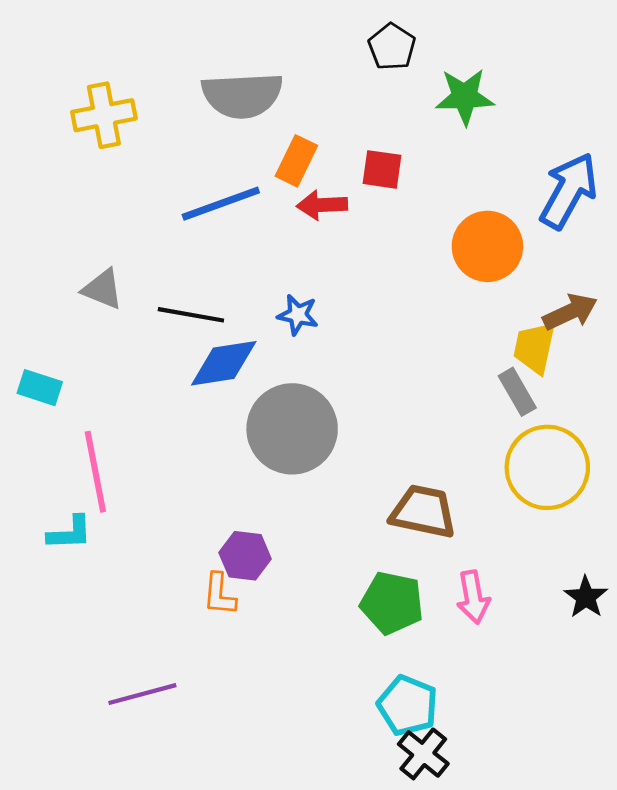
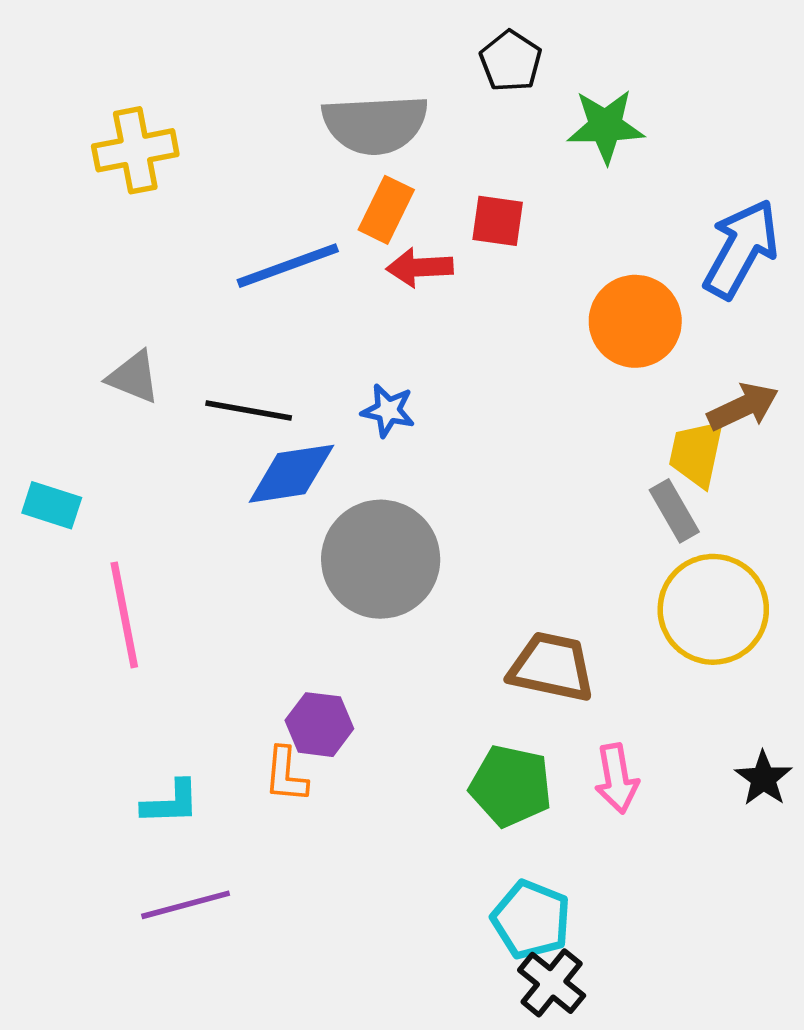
gray semicircle: (242, 95) -> (375, 124), moved
cyan L-shape: (70, 533) -> (171, 803), moved

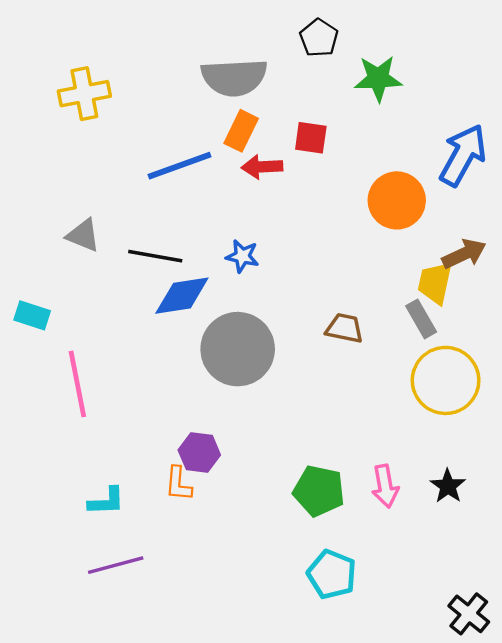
brown trapezoid: (552, 667) -> (344, 328), moved, size x0.7
black star: (763, 778) -> (448, 486), moved
black cross: (552, 983) -> (469, 614), moved

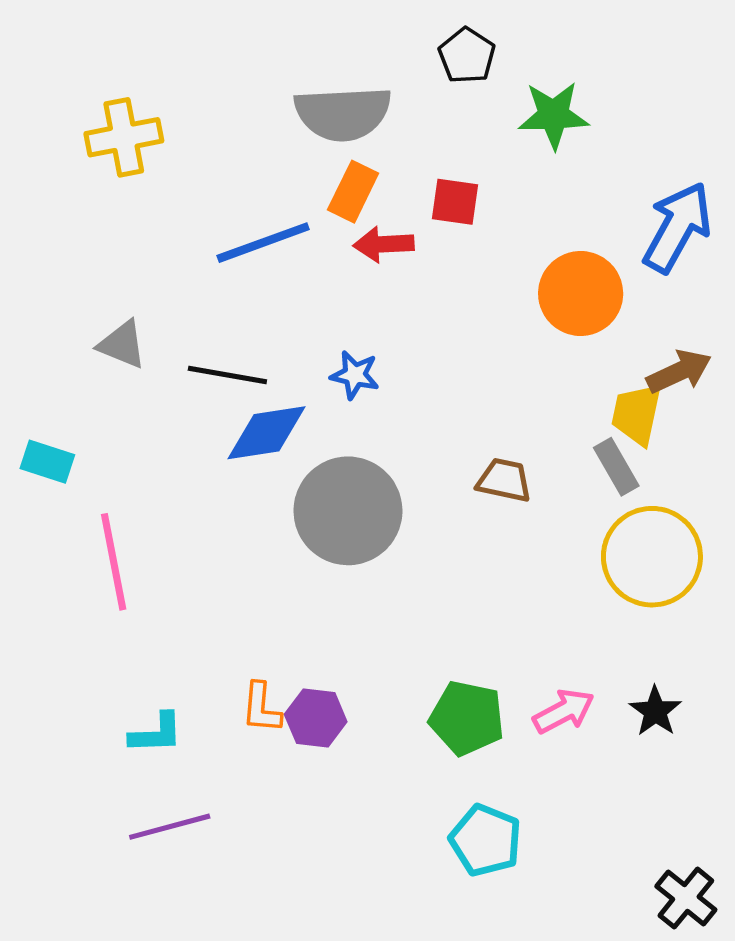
purple hexagon: (199, 452) -> (316, 718), moved
pink arrow: (385, 486) -> (564, 711), turned -108

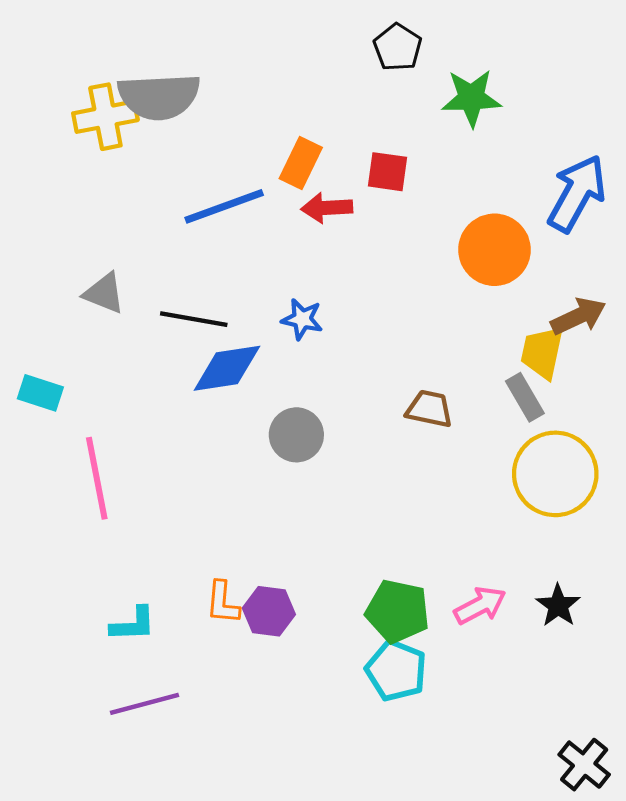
gray semicircle: (343, 113) -> (159, 96), moved
gray circle: (348, 511) -> (296, 435), size x0.6
cyan pentagon: (486, 840) -> (396, 671), moved

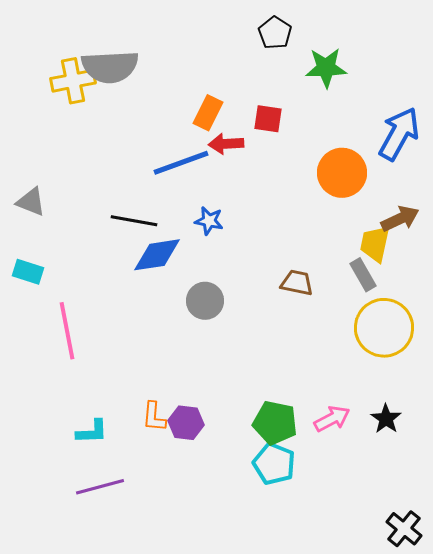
blue line: (224, 206) -> (181, 163), moved
gray triangle: (104, 293) -> (31, 202), moved

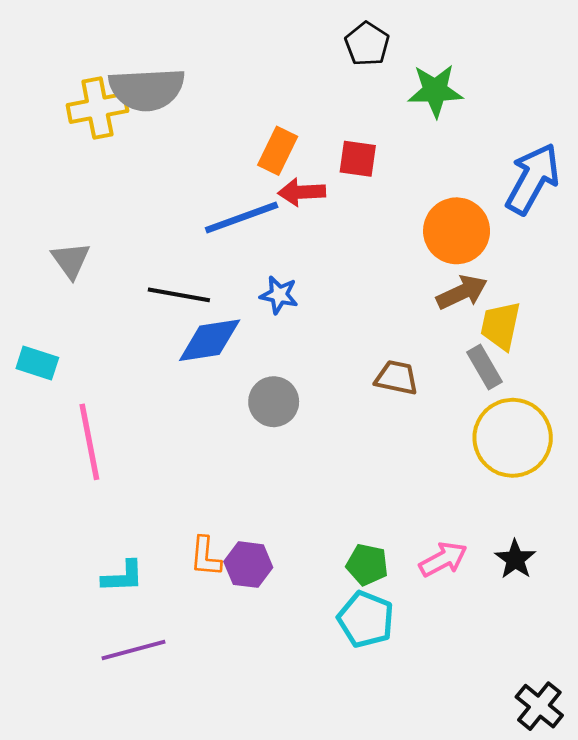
gray triangle: (31, 202) -> (71, 260), moved, turned 32
brown arrow: (400, 219) -> (462, 292), moved
green pentagon: (275, 423) -> (367, 565), size x0.7

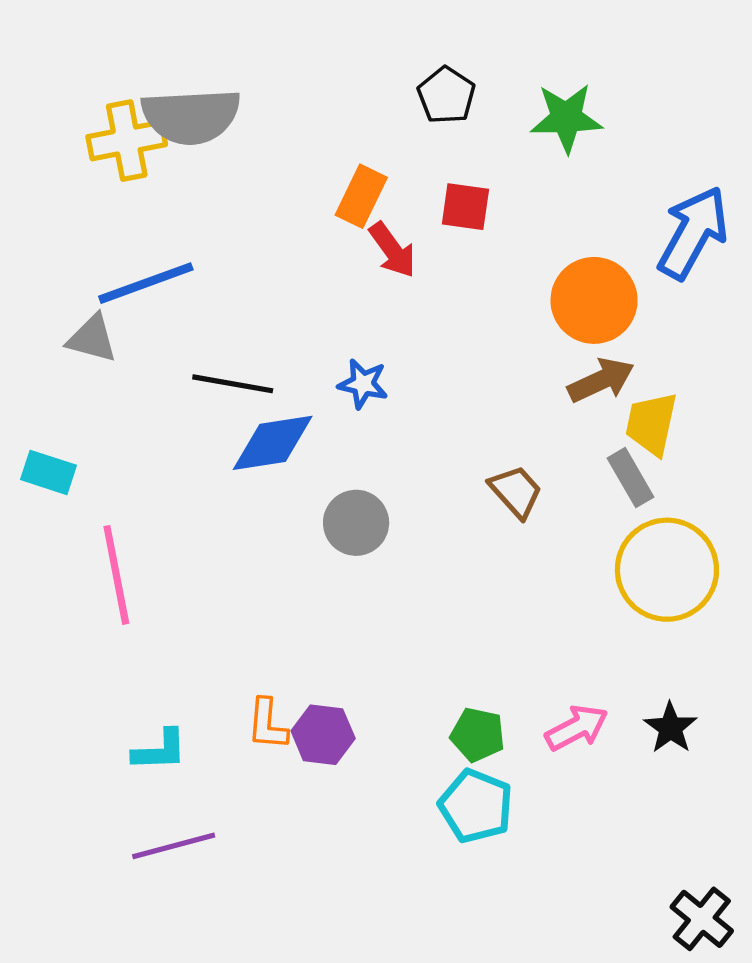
black pentagon: (367, 44) -> (446, 95), moved
red arrow: (302, 192) -> (393, 250), turned -123
blue line: (242, 217) -> (146, 283), moved
gray triangle: (71, 260) -> (92, 339), turned -39
brown trapezoid: (396, 378) -> (516, 492), turned 36

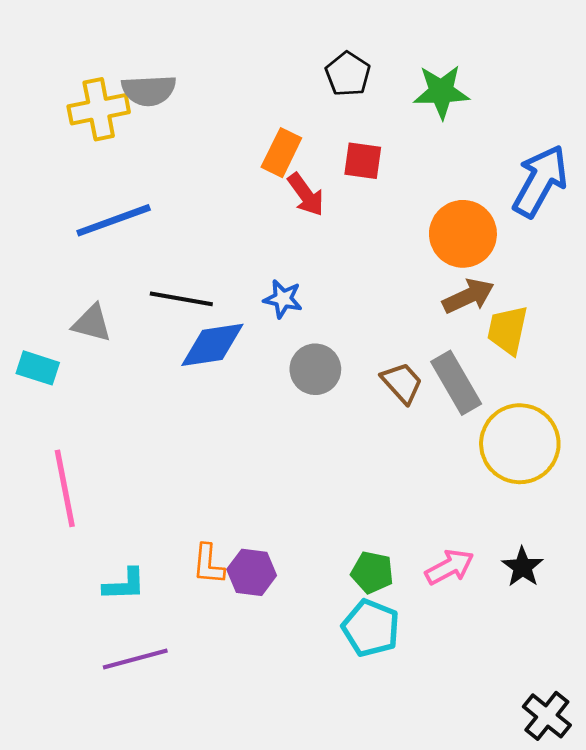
gray semicircle: (191, 116) -> (149, 90), size x0.7
gray triangle: (92, 339) -> (92, 323), moved
gray rectangle: (630, 478) -> (456, 383), moved, size x1.4
gray circle: (356, 523) -> (315, 369), moved
pink line: (116, 575) -> (65, 488), moved

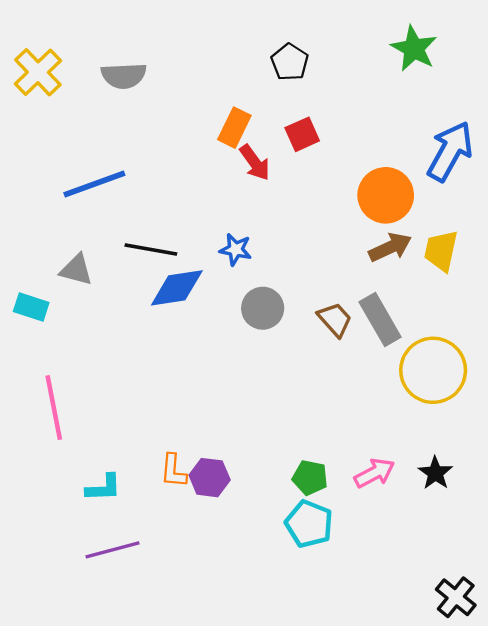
green star: (441, 92) -> (414, 49), moved, turned 30
yellow cross: (99, 109) -> (38, 72), moved, turned -33
red square: (363, 161) -> (302, 134), turned -32
yellow trapezoid: (508, 330) -> (441, 251), moved

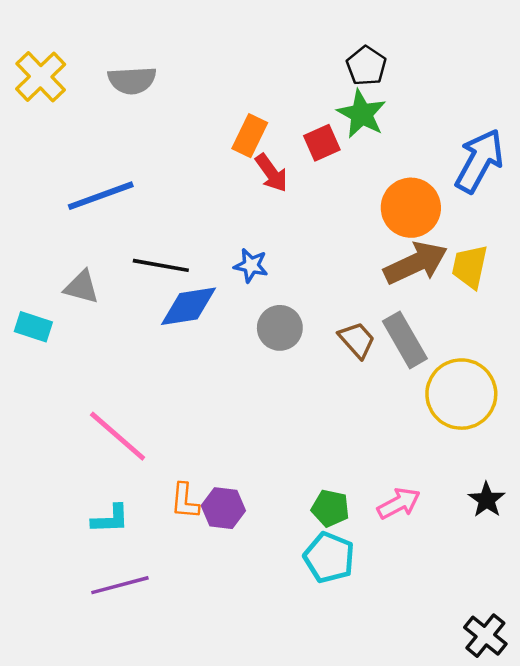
green star: (414, 49) -> (362, 114), moved
black pentagon: (290, 62) -> (366, 66), moved
brown arrow: (390, 247) -> (416, 263), size x1.4
pink line: (54, 408) -> (118, 436), moved, turned -38
black star: (435, 473) -> (487, 500), moved

